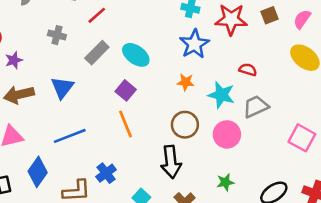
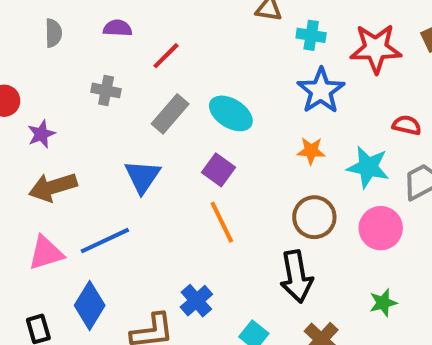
blue triangle: (62, 88) -> (142, 177), moved
blue line: (70, 136) -> (105, 241), moved

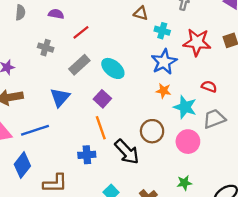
orange star: (311, 151) -> (163, 91), moved
black arrow: (296, 276) -> (127, 152), moved, turned -40
blue cross: (196, 301) -> (87, 155), moved, turned 30

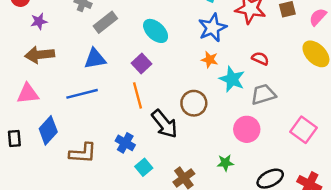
gray rectangle: (79, 65) -> (105, 22), moved
blue triangle: (60, 97) -> (95, 59), turned 35
blue line: (35, 130) -> (82, 94), moved
pink circle: (188, 142) -> (247, 129), moved
blue cross: (87, 155) -> (125, 143), moved, turned 30

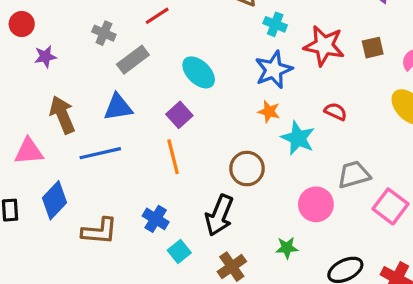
brown arrow: (40, 55) -> (62, 115), moved, turned 72
gray trapezoid: (263, 94) -> (354, 175), moved
black arrow: (164, 124) -> (219, 215), moved, turned 60

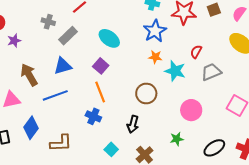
red semicircle: (336, 112) -> (196, 52), turned -80
gray trapezoid: (354, 175) -> (211, 72), moved
black arrow: (219, 215) -> (133, 124), size x0.7
blue cross: (156, 219) -> (93, 116), moved

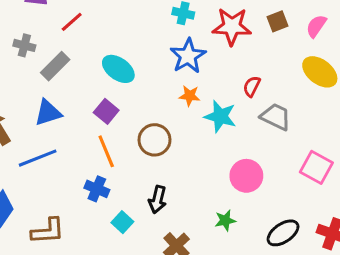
gray trapezoid: (211, 72) -> (276, 117), turned 50
brown circle: (146, 93) -> (155, 140), moved
cyan square: (111, 149) -> (122, 222), moved

